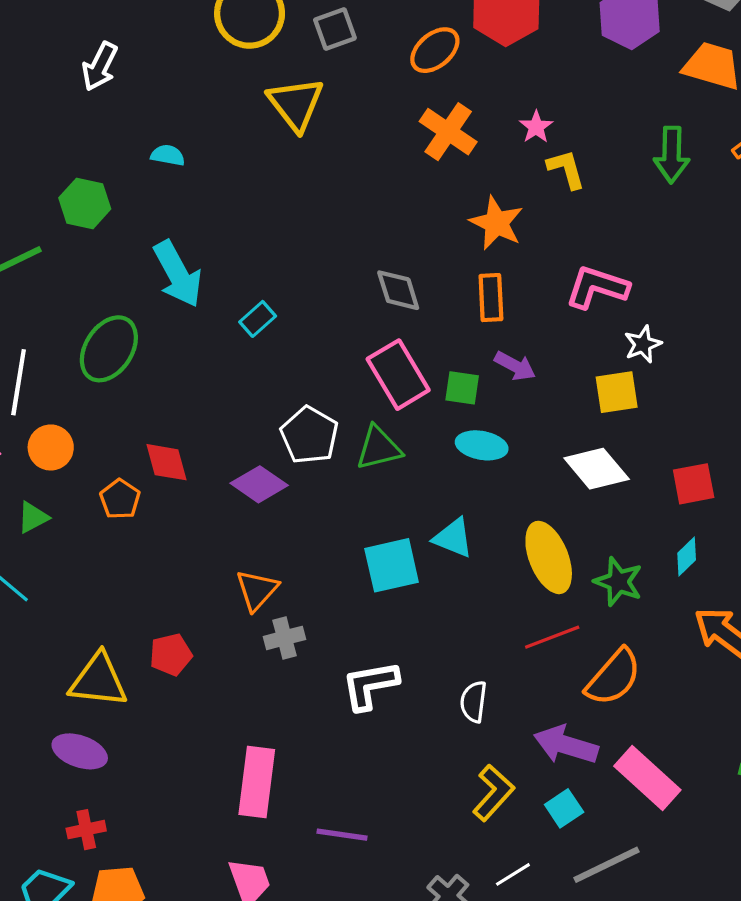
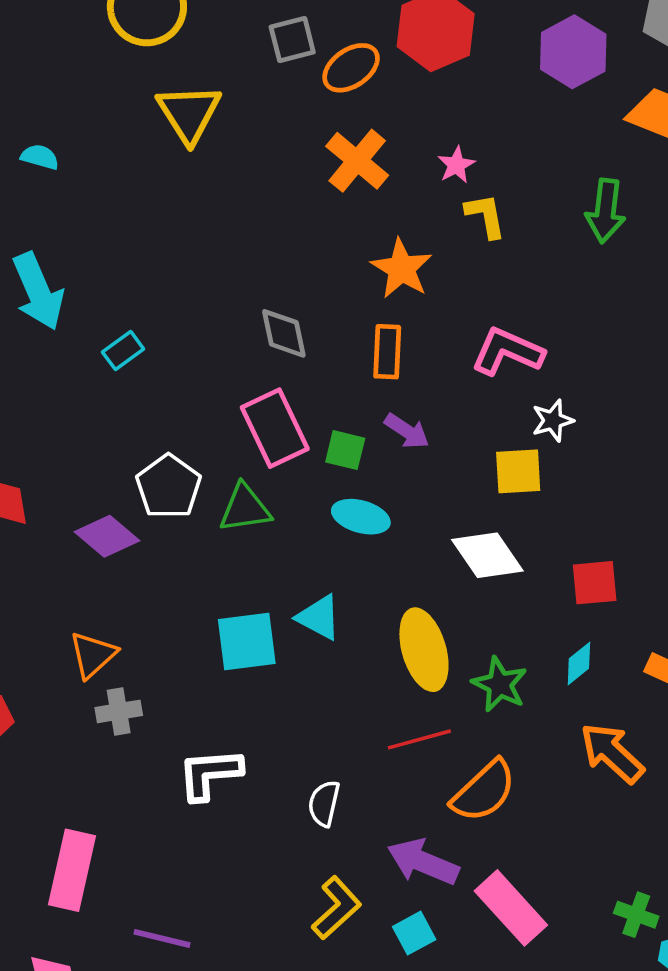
gray square: (335, 29) -> (292, 40), moved

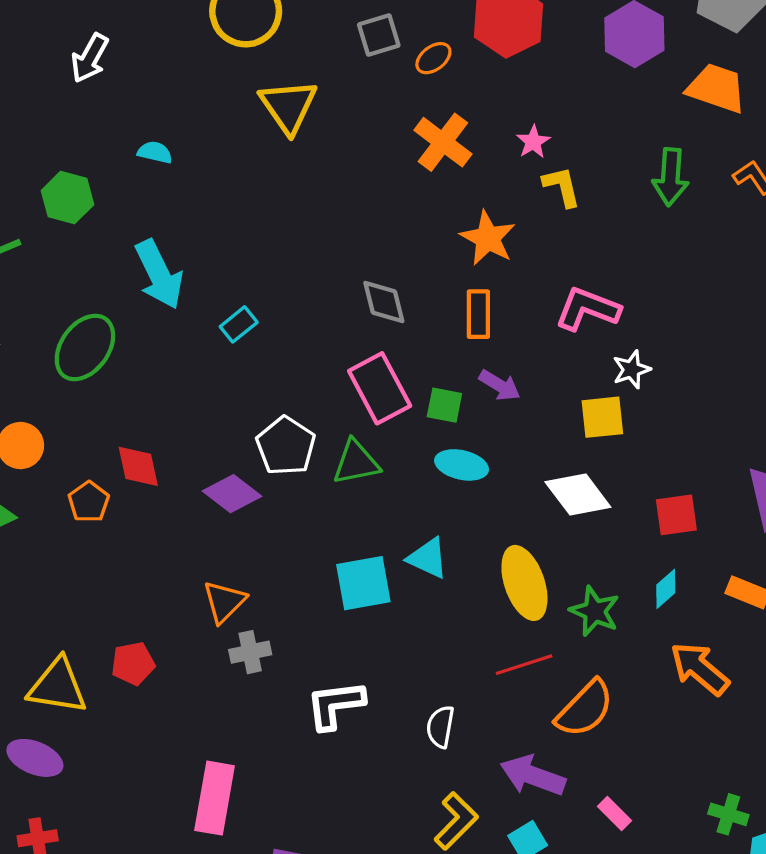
orange ellipse: (351, 68) -> (433, 58), size x0.7
pink rectangle: (511, 908) -> (614, 814), size x0.5

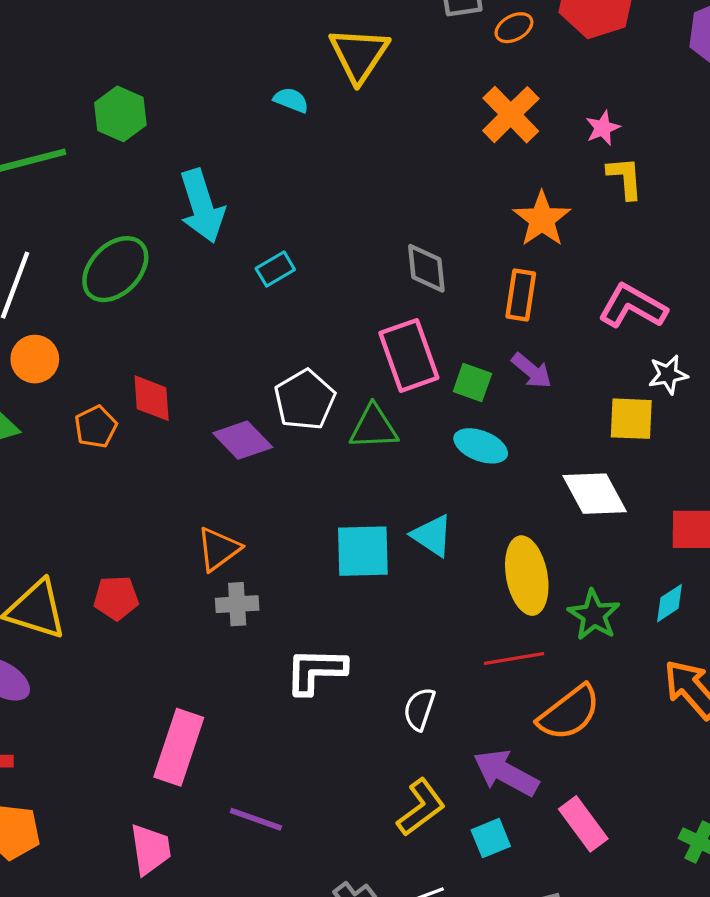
cyan semicircle: (155, 152) -> (291, 100), moved
pink rectangle: (614, 814) -> (583, 824), size x1.5

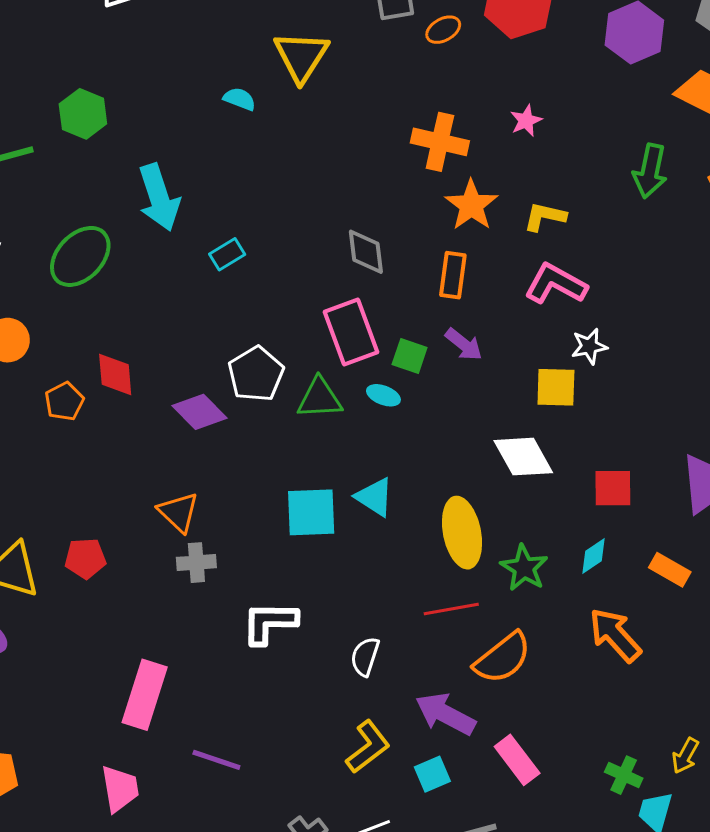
orange cross: (511, 115) -> (440, 142), moved, turned -32
yellow L-shape: (625, 178) -> (545, 217), moved, turned -72
cyan ellipse: (481, 446) -> (383, 395), moved, size x0.7
orange triangle: (218, 549) -> (179, 512), turned -39

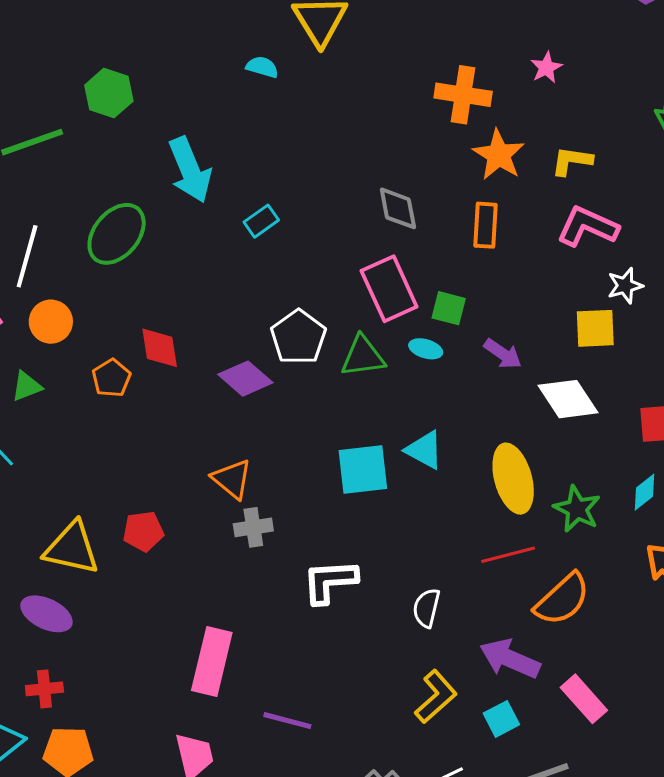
purple arrow: (464, 344) -> (503, 354), moved

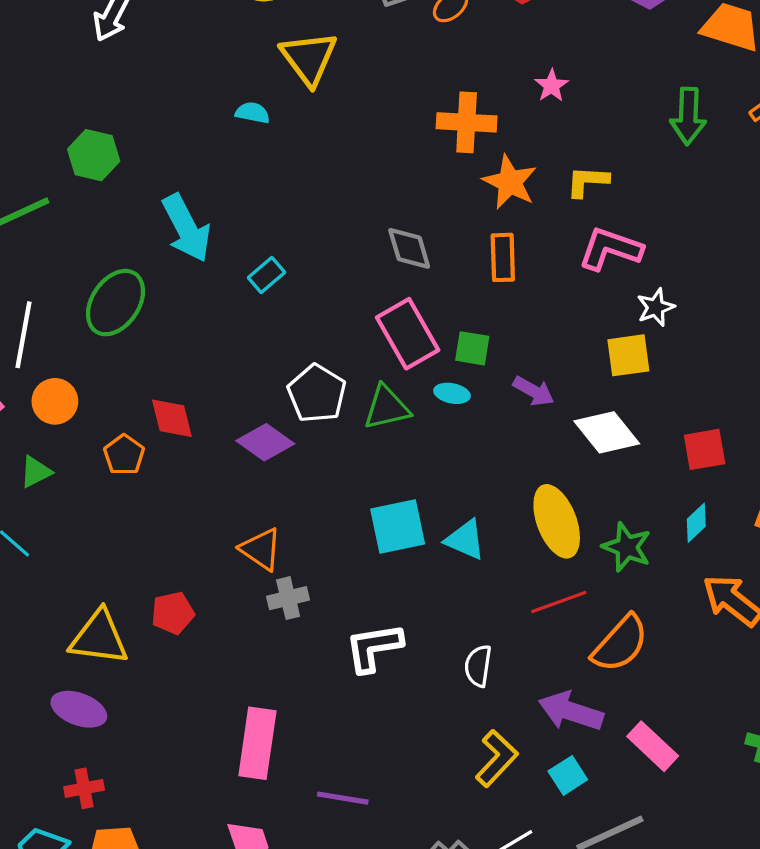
cyan triangle: (424, 450) -> (465, 540), moved

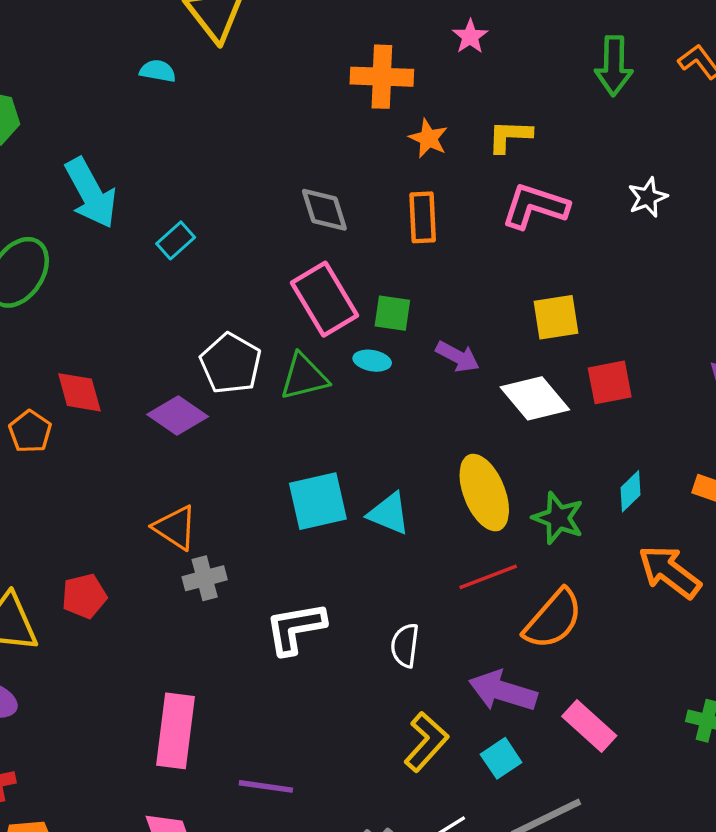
orange star: (510, 182) -> (428, 138), size x0.7
white star: (656, 307) -> (648, 197), moved
red square: (705, 449) -> (610, 382), moved

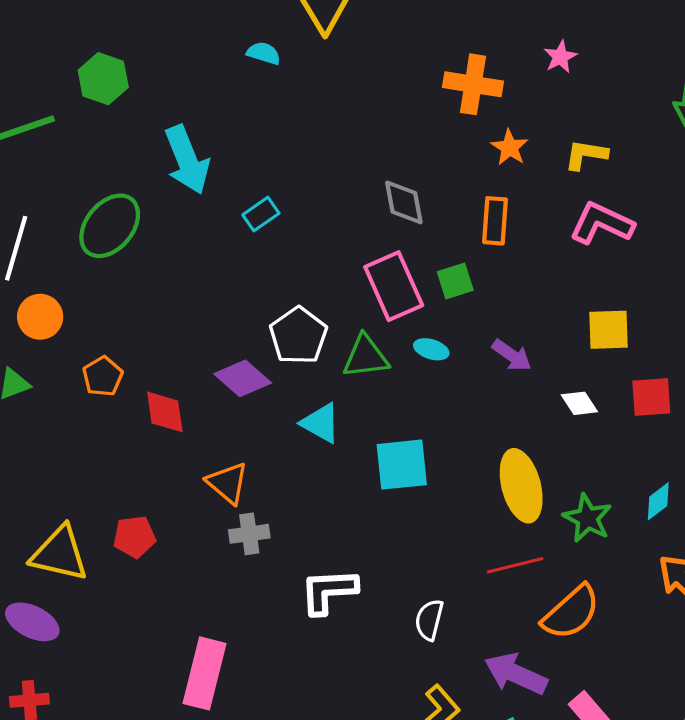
green square: (392, 313) -> (455, 281), moved, turned -33
red diamond: (79, 392) -> (165, 412), moved
white diamond: (535, 398) -> (579, 403), size x0.6
cyan square: (318, 501) -> (402, 465), moved
cyan triangle: (389, 514) -> (321, 423), moved

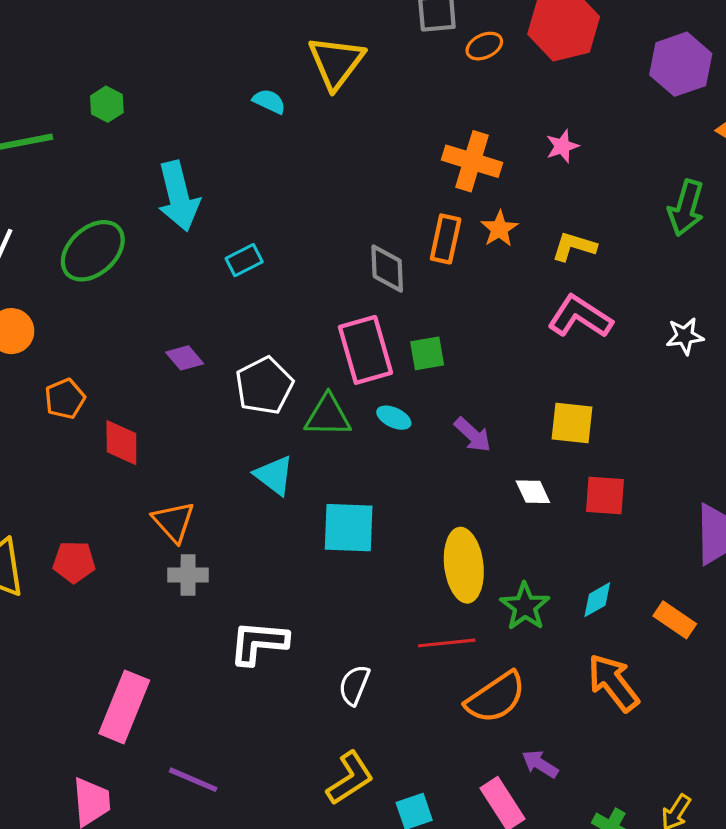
green hexagon: (103, 79) -> (107, 104), size x0.7
orange rectangle: (495, 221) -> (446, 239), moved
purple diamond: (243, 378) -> (185, 358), moved, size x0.7
purple arrow: (516, 674) -> (540, 764), moved, size x0.6

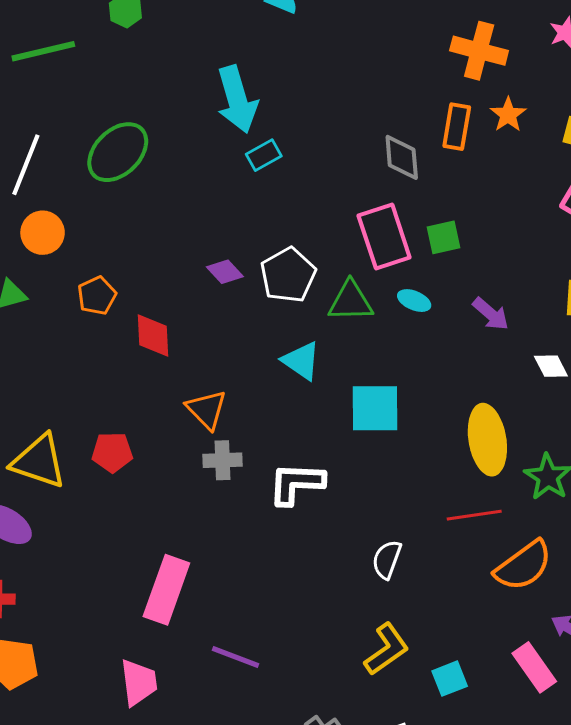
cyan arrow: (178, 196) -> (237, 99), moved
purple diamond: (185, 358) -> (225, 272), moved
white L-shape: (259, 643) -> (296, 483), moved

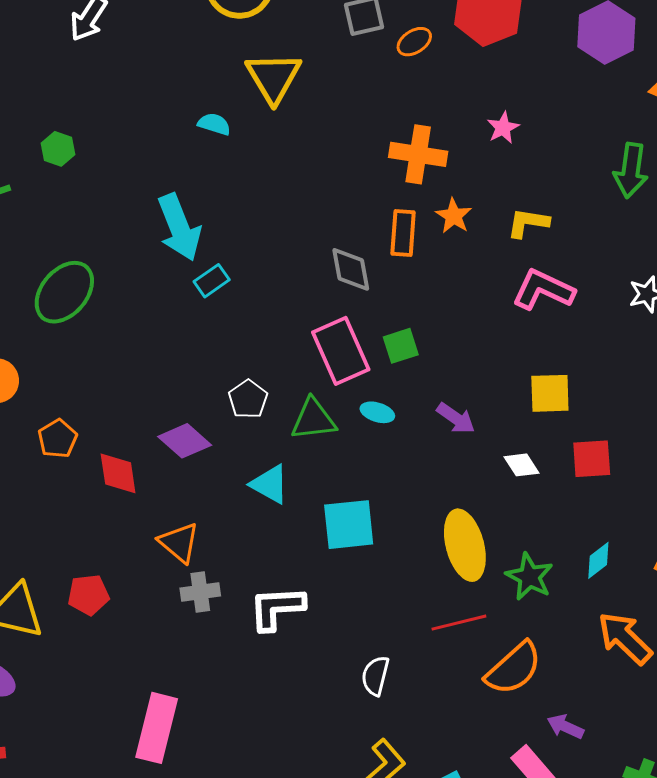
purple diamond: (225, 272) -> (185, 441), moved, size x1.4
white pentagon: (288, 275) -> (248, 399), size x0.7

